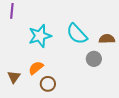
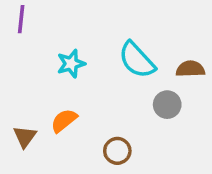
cyan star: (40, 36) -> (71, 64), size x0.7
brown circle: (48, 84) -> (117, 151), moved

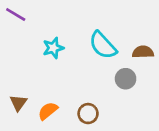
purple line: (21, 19) -> (16, 14), turned -65
orange semicircle: (64, 121) -> (48, 111), moved

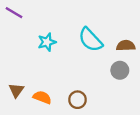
gray circle: (126, 79) -> (120, 70), moved
orange semicircle: (48, 111) -> (42, 97), turned 60

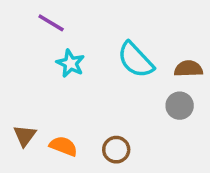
purple line: (14, 13) -> (51, 23), moved
cyan star: (47, 42) -> (70, 63), turned -30

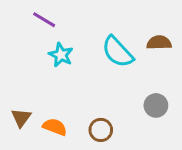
brown semicircle: (188, 69) -> (159, 43), moved
gray circle: (180, 106) -> (156, 105), moved

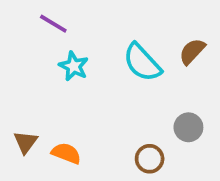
brown semicircle: (159, 43) -> (192, 51), turned -45
brown circle: (101, 130) -> (150, 159), moved

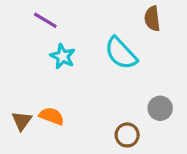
brown semicircle: (192, 51) -> (152, 19), moved, turned -50
orange semicircle: (66, 153) -> (52, 116), moved

